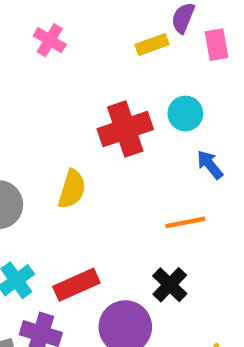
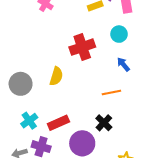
cyan circle: (185, 113) -> (119, 34), moved

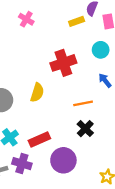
orange line: (111, 92) -> (83, 103), moved
black cross: (104, 123) -> (85, 129), moved

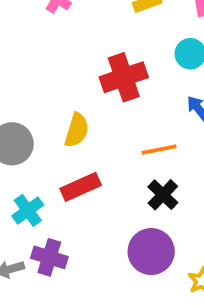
red rectangle: (39, 140) -> (81, 187), moved
purple circle: (63, 160) -> (151, 252), moved

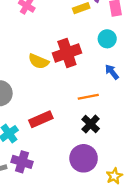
yellow semicircle: (77, 130) -> (39, 61), moved, turned 96

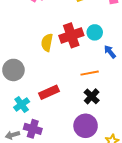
cyan circle: (107, 39) -> (95, 32), moved
yellow semicircle: (39, 61) -> (47, 43), turned 78

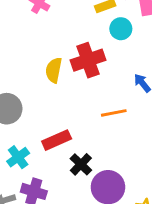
cyan circle: (95, 32) -> (121, 29), moved
black cross: (92, 96) -> (81, 164), moved

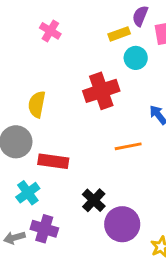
yellow semicircle: (54, 70) -> (37, 104), moved
red rectangle: (57, 140) -> (53, 161), moved, turned 32

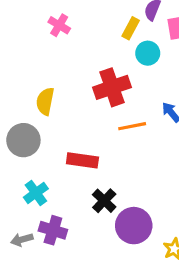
yellow rectangle: (119, 34) -> (131, 28), turned -42
orange line: (128, 146) -> (132, 126), moved
red rectangle: (53, 161) -> (82, 160), moved

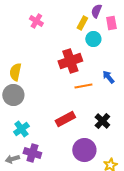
yellow semicircle: (45, 101) -> (15, 72), moved
red rectangle: (82, 160) -> (65, 119), moved, turned -36
black cross: (104, 201) -> (102, 121), moved

